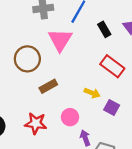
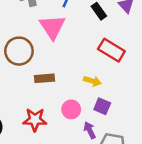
brown rectangle: (48, 86) -> (45, 78), turned 30
purple square: (112, 108) -> (102, 106), moved

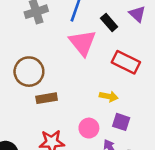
pink triangle: (52, 27) -> (82, 43), moved
brown rectangle: (45, 78) -> (47, 98), moved

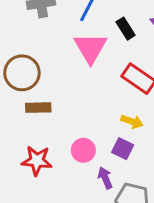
yellow arrow: (109, 96) -> (132, 122), moved

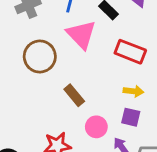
brown circle: (22, 73) -> (40, 56), moved
brown rectangle: (38, 108) -> (74, 95), moved, turned 65

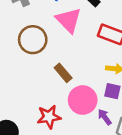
pink circle: (96, 127) -> (83, 100), size x1.5

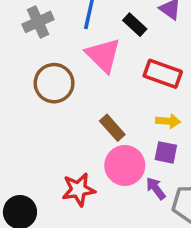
brown rectangle: (63, 73) -> (112, 128), moved

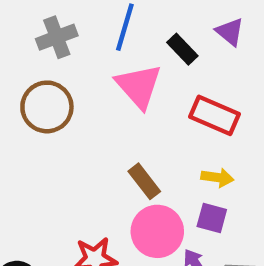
brown circle: (54, 83) -> (47, 107), moved

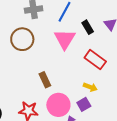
brown rectangle: (144, 181) -> (45, 80), moved
purple square: (212, 218) -> (84, 104), turned 32

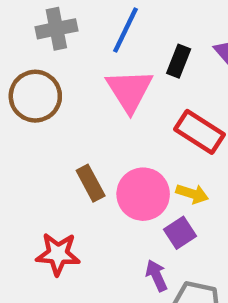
black rectangle: (88, 27) -> (179, 61), turned 56
pink circle: (58, 105) -> (143, 194), moved

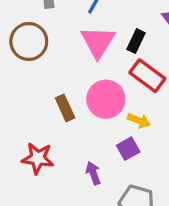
black rectangle: (179, 61) -> (136, 41), moved
pink circle: (143, 194) -> (106, 99), moved
purple arrow: (156, 275) -> (93, 173), moved

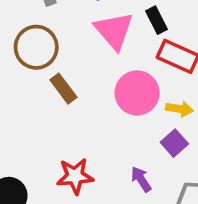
black rectangle: (136, 41) -> (157, 20), turned -40
brown rectangle: (65, 108) -> (63, 89), moved

